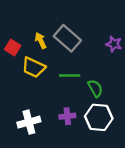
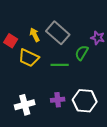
green semicircle: (95, 88) -> (82, 53), moved, turned -119

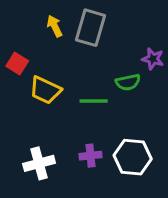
gray rectangle: (58, 33) -> (90, 28), moved, turned 65
yellow arrow: (35, 35) -> (55, 26), moved
green semicircle: (82, 53) -> (128, 82), turned -133

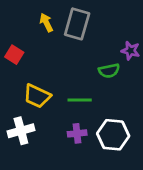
yellow trapezoid: (45, 90) -> (37, 96), moved
green line: (94, 101) -> (80, 100), moved
white cross: (39, 163) -> (21, 131), moved

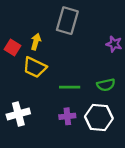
yellow arrow: (46, 23) -> (36, 42), moved, turned 42
green semicircle: (109, 71) -> (106, 85), moved
yellow trapezoid: (37, 96) -> (35, 67), moved

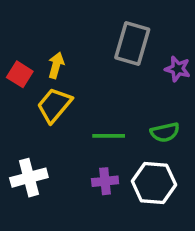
gray rectangle: (67, 21) -> (132, 43), moved
yellow trapezoid: (35, 67) -> (54, 105), turned 105

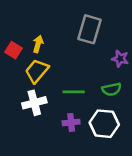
purple star: (178, 69) -> (120, 59), moved
white cross: (29, 178) -> (34, 103), moved

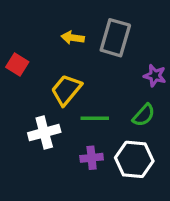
yellow arrow: (38, 44) -> (73, 38), moved, turned -98
yellow trapezoid: (37, 71) -> (66, 90), moved
green semicircle: (112, 89) -> (144, 115), turned -36

